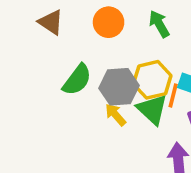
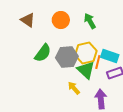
yellow arrow: (116, 115) -> (74, 88), moved

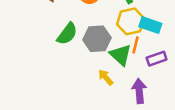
yellow hexagon: (86, 53) -> (131, 21), moved
cyan rectangle: (110, 56) -> (150, 25), moved

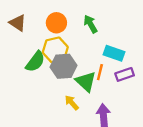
yellow hexagon: (131, 21) -> (55, 50), moved
purple rectangle: (157, 59) -> (125, 74), moved

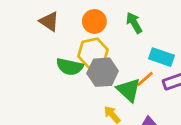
green semicircle: (35, 62) -> (70, 67), turned 65
orange line: (100, 72) -> (145, 79), turned 35

